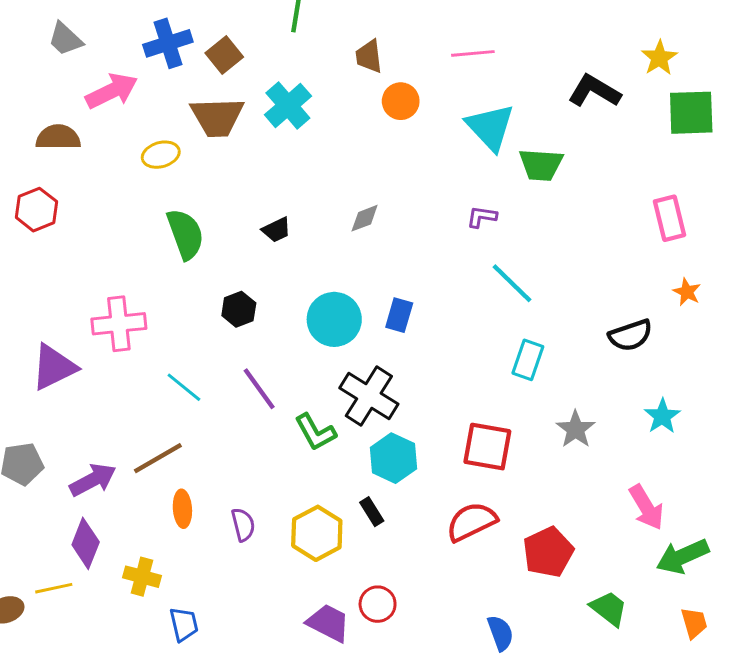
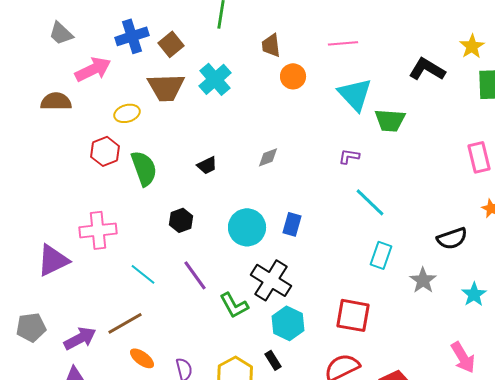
red hexagon: (36, 210) -> (105, 151), moved
gray star: (576, 429) -> (423, 280), moved
orange ellipse: (182, 509) -> (142, 358), turned -50

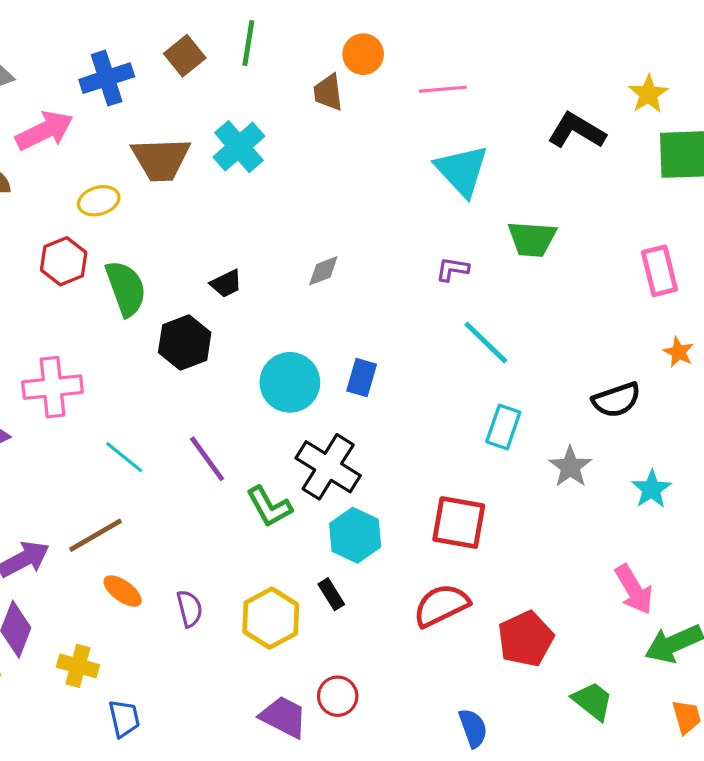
brown square: (171, 44) -> (185, 56), moved
orange circle: (293, 76) -> (363, 54), moved
green trapezoid: (390, 120) -> (532, 239), moved
black hexagon: (181, 220) -> (185, 343), moved, size x1.4

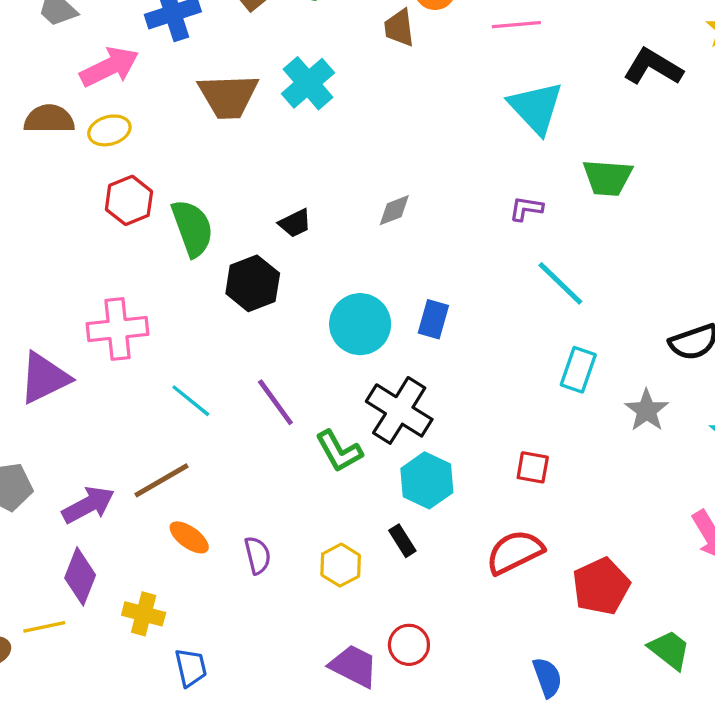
yellow ellipse: (99, 201) -> (109, 130), moved
red square: (459, 523) -> (533, 467), size x0.6
yellow hexagon: (271, 618) -> (341, 565), size x0.7

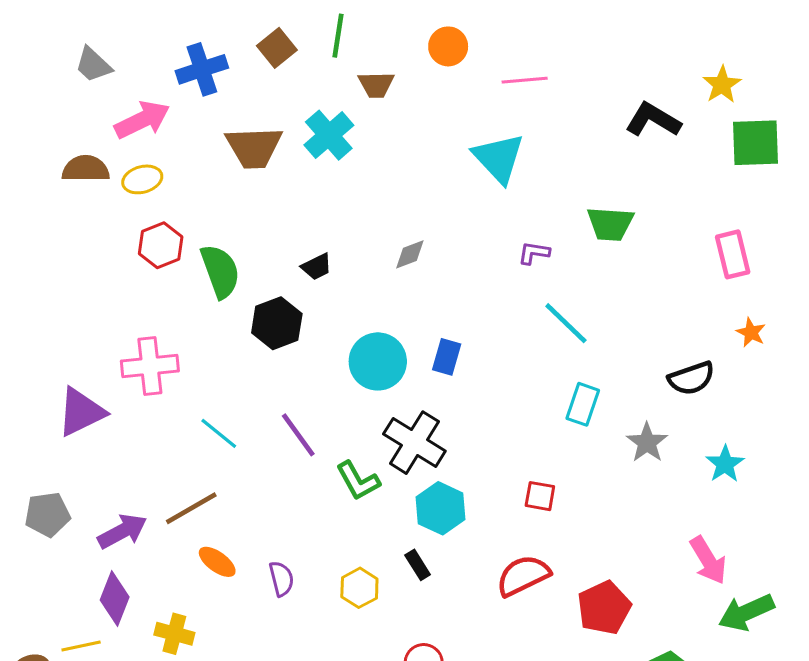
brown trapezoid: (399, 28) -> (376, 85), moved, turned -84
cyan triangle: (536, 108) -> (499, 158), moved

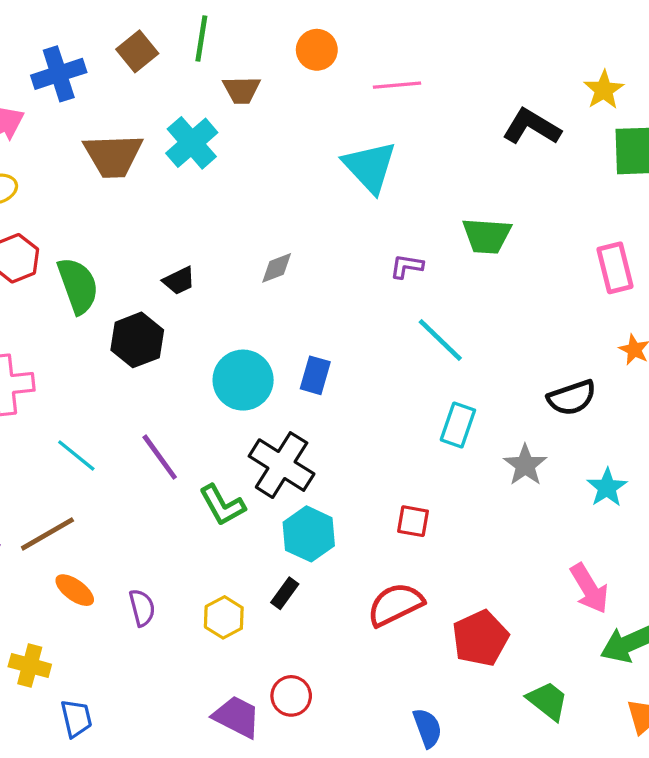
black rectangle: (418, 565) -> (285, 593), turned 68

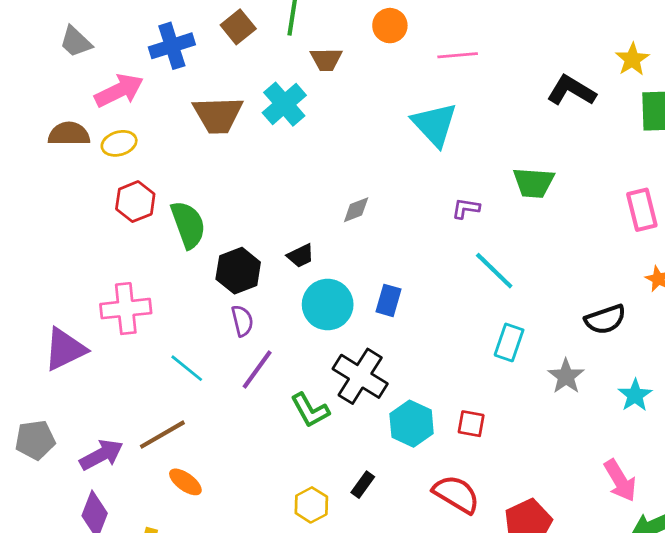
black trapezoid: (179, 281) -> (301, 256), moved
purple line: (160, 457) -> (257, 370), turned 72
cyan hexagon: (309, 534) -> (412, 424), moved
red semicircle: (395, 605) -> (456, 494), turned 57
purple semicircle: (142, 608) -> (242, 321), moved

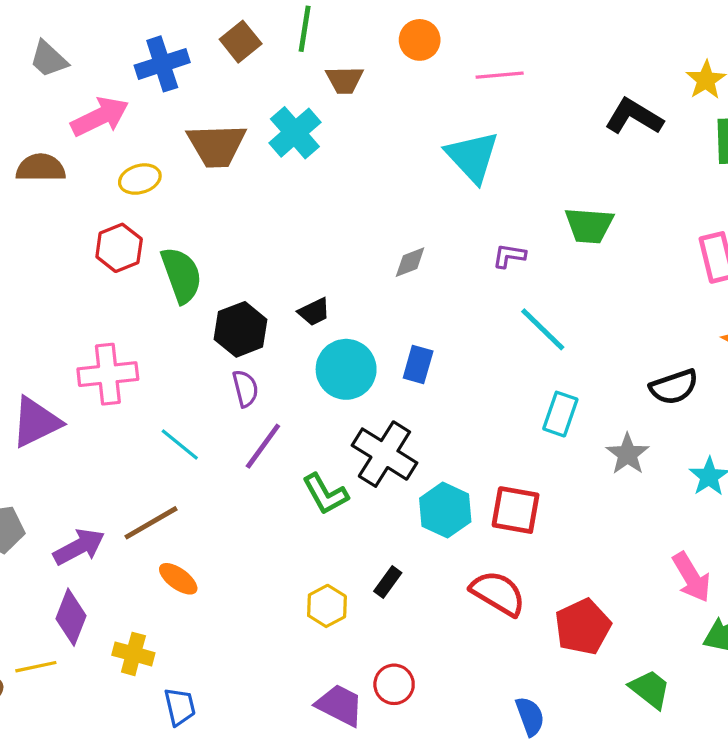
yellow ellipse: (119, 143) -> (140, 179), moved
gray diamond: (356, 210) -> (410, 262), moved
red square: (471, 424) -> (516, 510), size x1.5

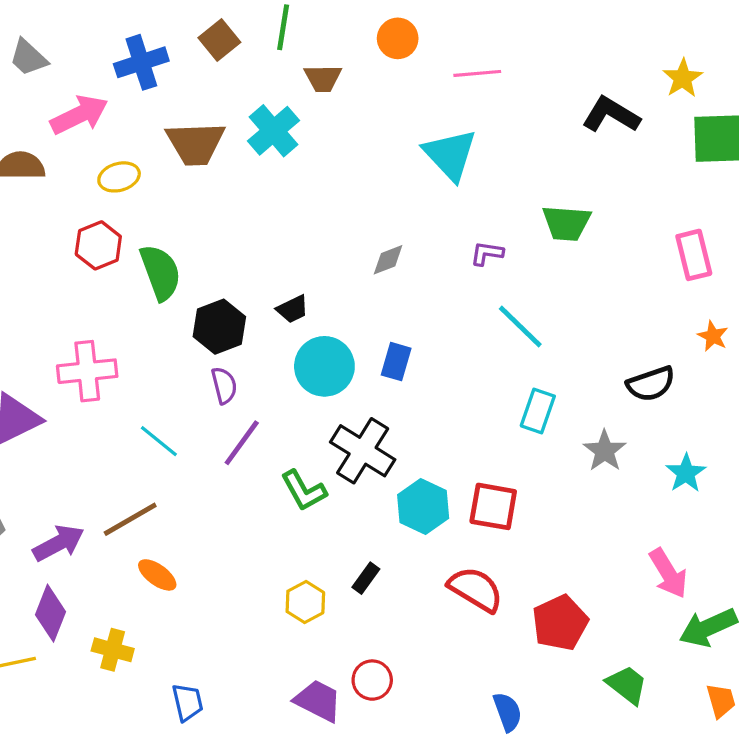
blue trapezoid: (180, 707) -> (188, 702), moved

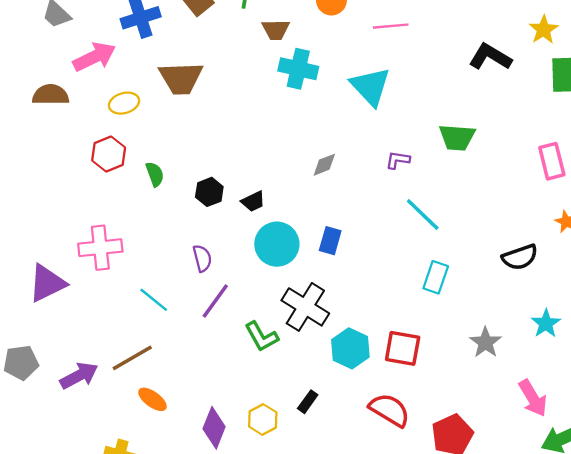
cyan cross: (273, 131) -> (298, 69), moved, turned -36
green semicircle: (160, 272) -> (155, 174), size x0.6
black hexagon: (219, 327) -> (209, 192), moved, size x0.7
gray star: (605, 451) -> (485, 342), moved
purple diamond: (51, 613) -> (214, 428), moved

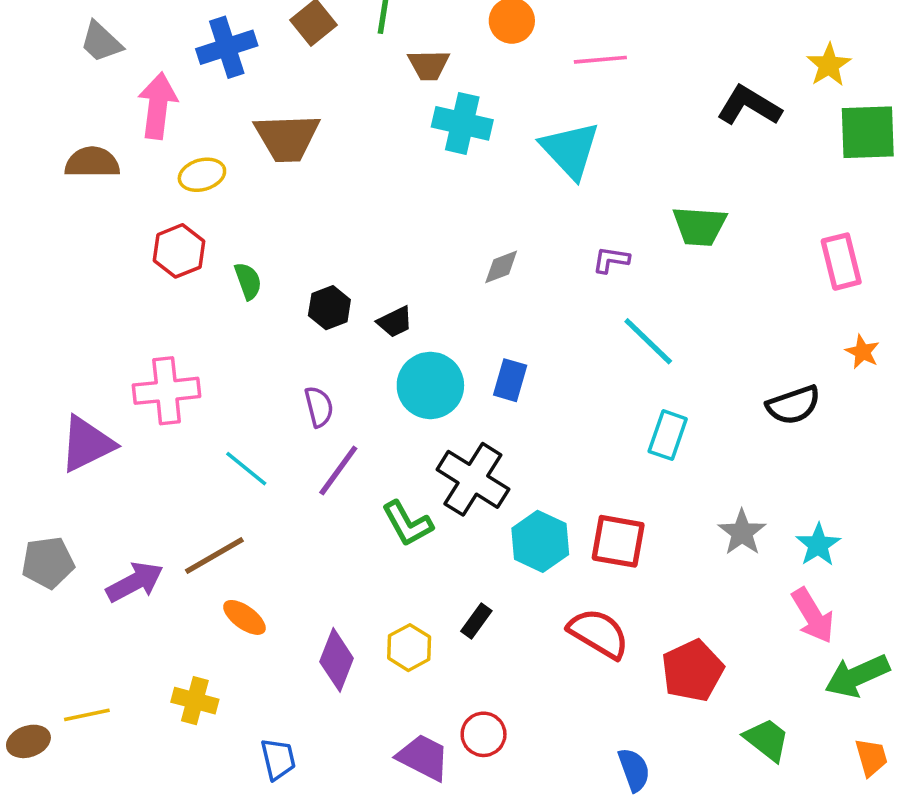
pink arrow: (94, 57) -> (158, 106), turned -57
cyan star: (546, 323) -> (818, 545), moved

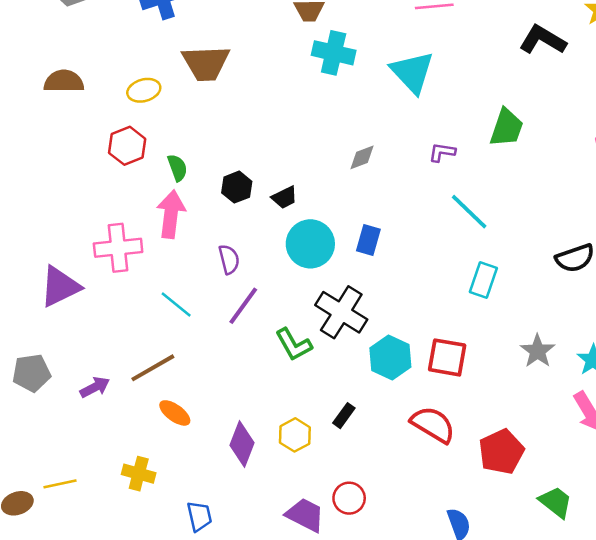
pink arrow: (158, 106) -> (171, 214), moved
green trapezoid: (700, 226) -> (507, 128), turned -75
purple arrow: (135, 582) -> (95, 387), size x0.7

